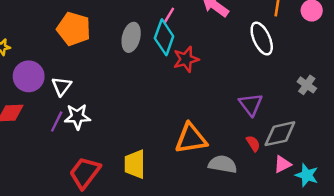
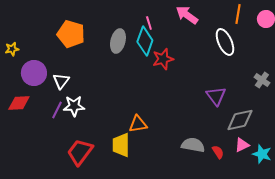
pink line: (169, 15) -> (149, 23), turned -48
orange triangle: (191, 139) -> (138, 124), moved, size x0.7
red semicircle: (253, 143) -> (218, 152), moved

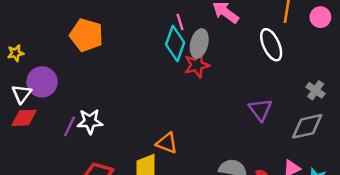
gray ellipse: (118, 41) -> (199, 44), moved
white triangle: (61, 81) -> (22, 94), moved
gray diamond: (240, 120) -> (307, 126), moved
orange triangle: (138, 124) -> (167, 143), turned 30

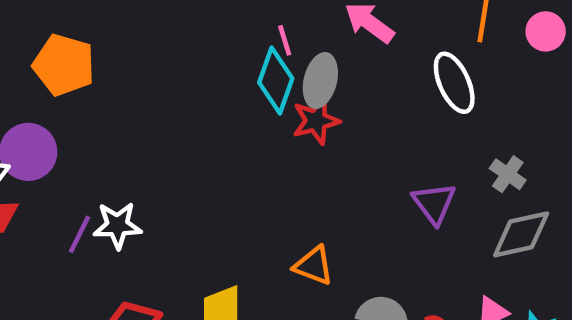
orange pentagon: (86, 35) -> (64, 65), moved
gray cross: (316, 90) -> (508, 174), moved
orange triangle: (167, 143) -> (314, 266), moved

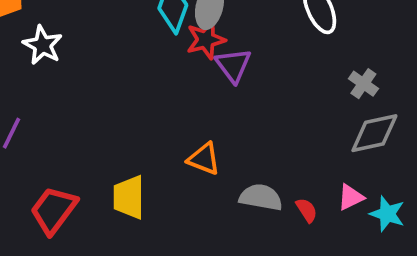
purple triangle: (434, 203) -> (233, 65), moved
white star: (117, 225) -> (43, 45), moved, turned 30

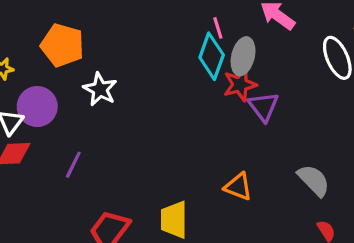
gray semicircle: (261, 197) -> (314, 180), moved, turned 36

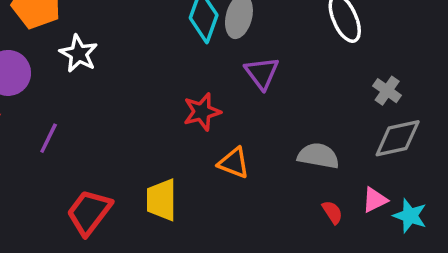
red star: (240, 85) -> (202, 112), moved
gray semicircle: (314, 180) -> (318, 156), turned -36

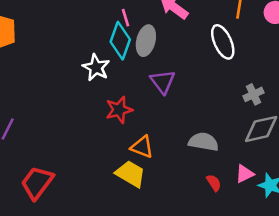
white star: (79, 54) -> (96, 67), moved
gray cross: (387, 91) -> (253, 94), turned 30
yellow trapezoid: (161, 200) -> (131, 174), moved, turned 120

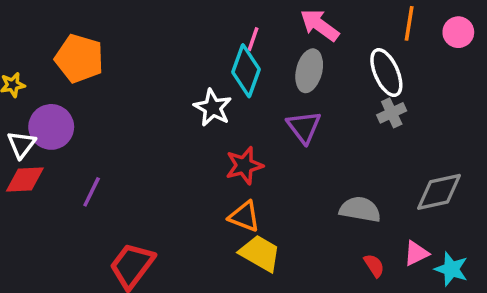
pink line: (125, 18) -> (253, 39), turned 36
gray ellipse: (146, 41) -> (309, 71), moved
gray cross: (253, 94) -> (392, 113), moved
orange triangle: (142, 147) -> (244, 216), moved

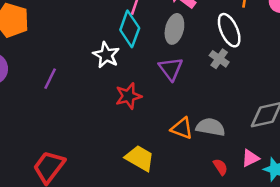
gray cross: (392, 113) -> (219, 59), moved, turned -30
purple line: (92, 192) -> (50, 79), moved
orange triangle: (244, 216) -> (182, 128), moved

